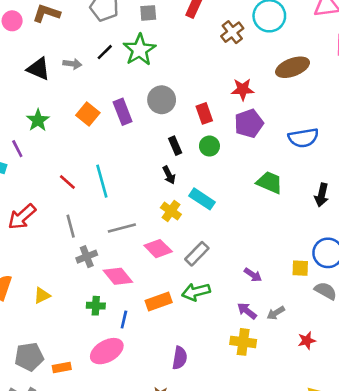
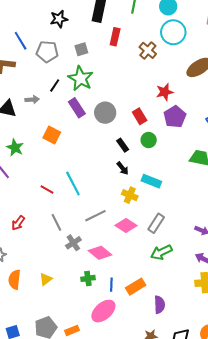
purple rectangle: (123, 112) -> (77, 108), moved
red arrow: (22, 217) -> (18, 223), size x0.7
orange rectangle: (159, 302) -> (136, 287), moved

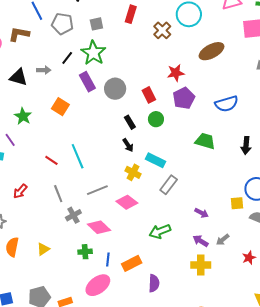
gray rectangle: (156, 223) -> (169, 185), moved

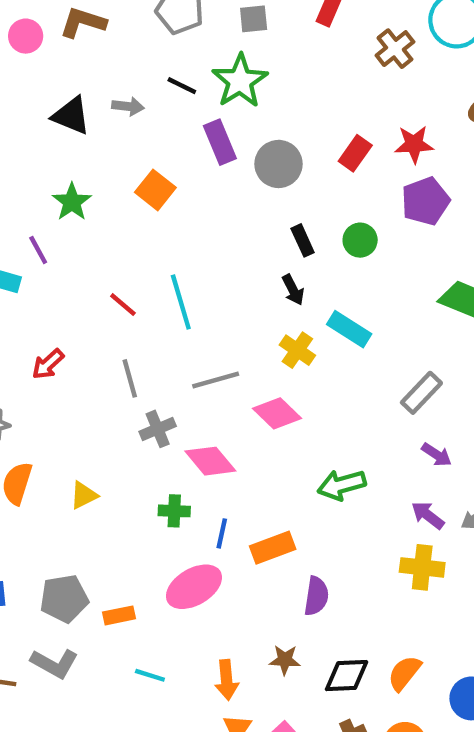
black line: (67, 58) -> (182, 86), turned 72
red rectangle: (149, 95) -> (355, 153), moved, turned 56
gray rectangle: (169, 185) -> (421, 393), moved

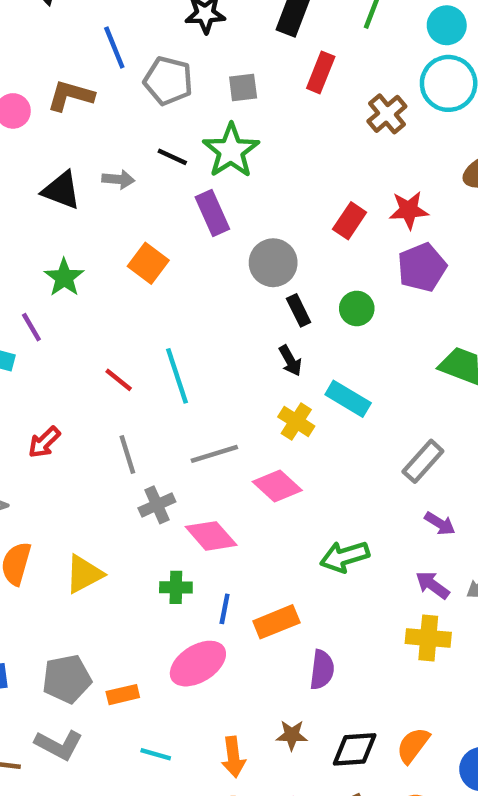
gray circle: (278, 164) -> (273, 263), moved
yellow triangle: (84, 495) -> (84, 574), size x1.4

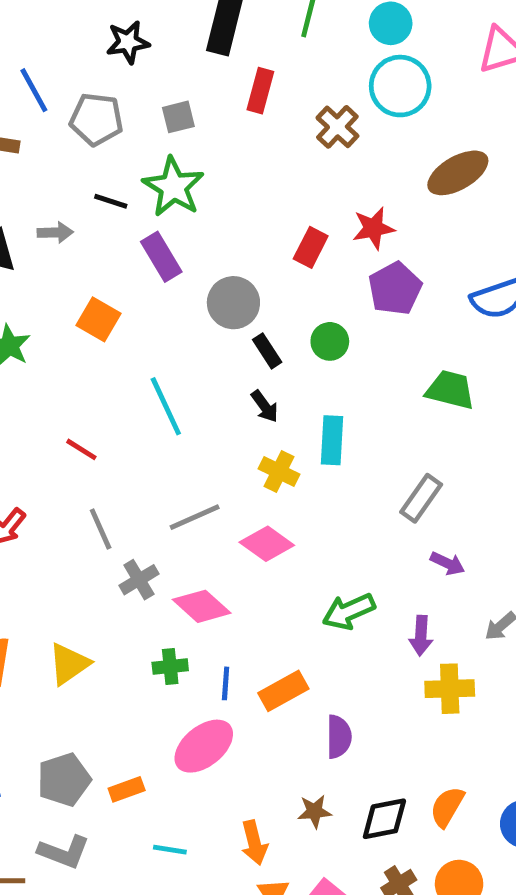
cyan line: (177, 376) -> (166, 406), moved
cyan rectangle: (348, 399) -> (332, 440), turned 69
purple arrow: (432, 585) -> (421, 636), moved, turned -116

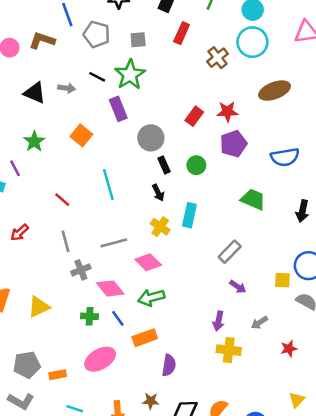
green arrow: (349, 611) -> (151, 298), moved
blue line: (226, 683) -> (118, 318), moved, turned -49

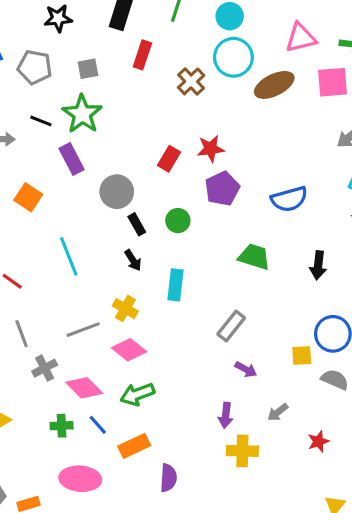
brown ellipse: (275, 91) -> (274, 85), moved
yellow cross: (160, 227) -> (125, 309), moved
pink ellipse: (100, 359) -> (80, 479), turned 40

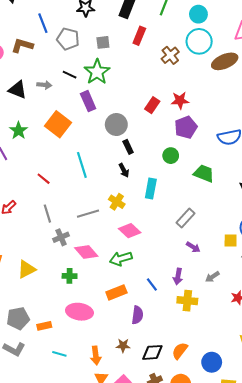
orange square: (28, 197) -> (58, 124), size x1.4
green circle: (178, 221) -> (171, 156), moved
pink diamond: (129, 350) -> (130, 231), moved
blue line: (98, 425) -> (152, 285), moved

